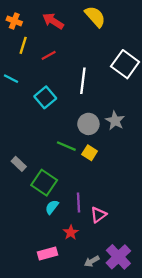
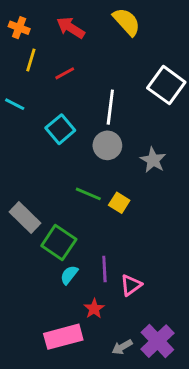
gray circle: (88, 124) -> (107, 145), moved
gray rectangle: (19, 164) -> (25, 217), size x1.5
pink rectangle: (47, 254) -> (63, 337), size x1.4

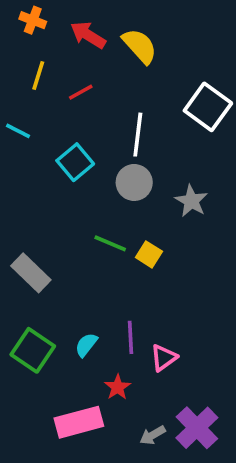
yellow semicircle: (127, 22) -> (140, 46), moved
orange cross: (19, 28) -> (33, 20), moved
green square: (59, 243) -> (33, 350), moved

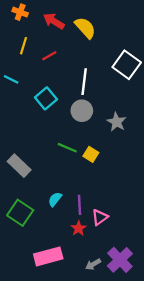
cyan semicircle: (86, 345) -> (55, 199), moved
red star: (118, 387) -> (78, 228), moved

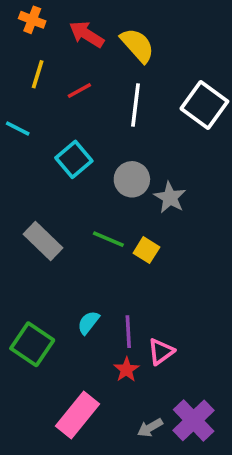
white line: (84, 82) -> (136, 105), moved
gray star: (117, 122) -> (170, 197), moved
gray rectangle: (19, 166) -> (43, 241), moved
pink rectangle: (48, 256) -> (78, 415), turned -36

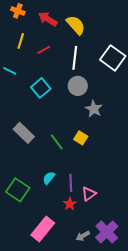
gray circle: (132, 179) -> (78, 86), moved
green line: (108, 239) -> (57, 142), moved, turned 30

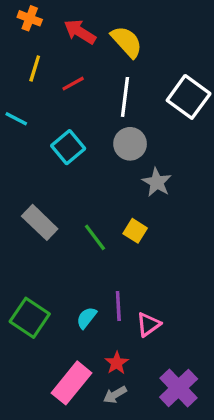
cyan semicircle: (49, 178) -> (87, 318), moved
red star: (70, 204) -> (117, 363), moved
gray arrow: (83, 236) -> (115, 395), moved

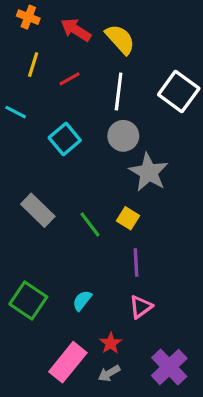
gray star: (157, 182) -> (149, 172), size x1.4
purple line: (118, 306) -> (136, 262), moved

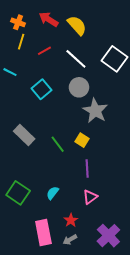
orange cross: (28, 17) -> (18, 22), moved
white line: (119, 92) -> (76, 59), turned -55
pink rectangle: (68, 362) -> (43, 233), turned -50

